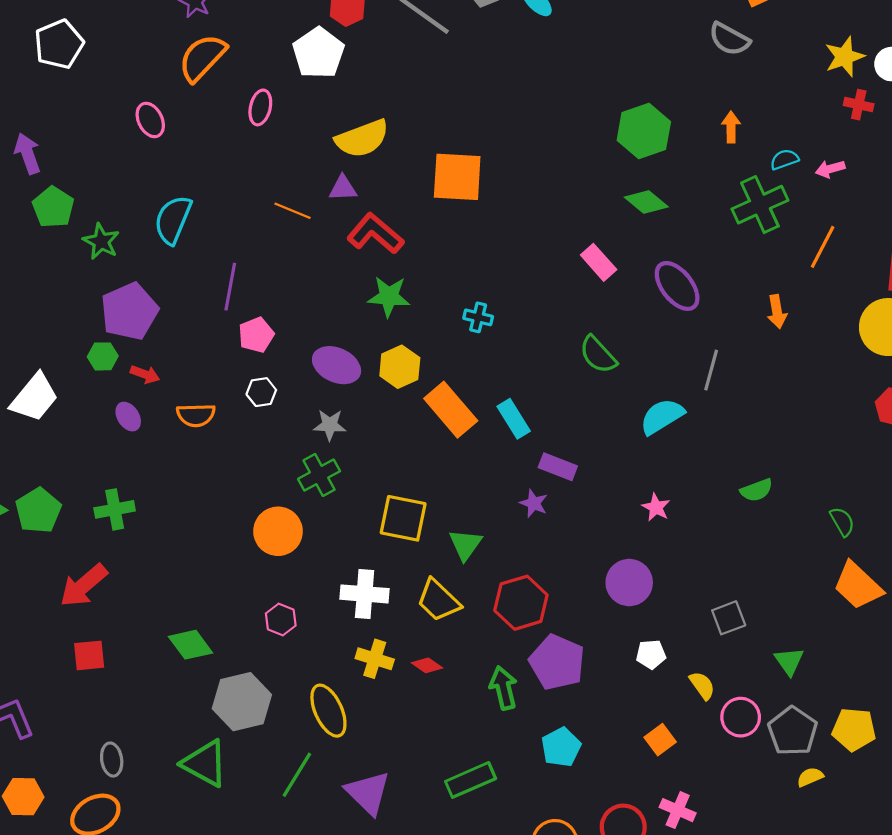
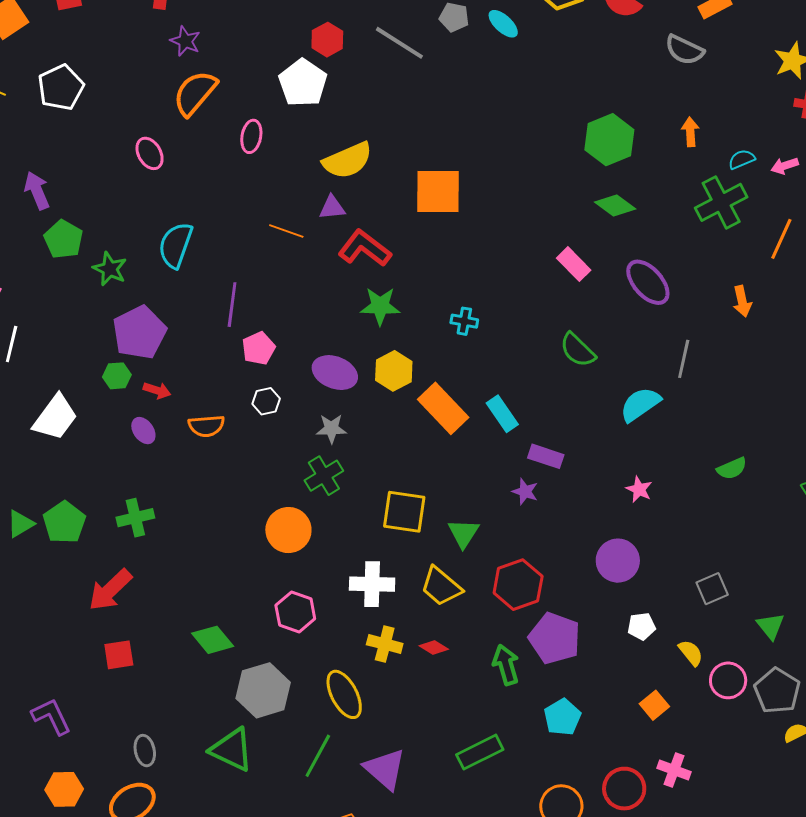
pink hexagon: (281, 619) -> (295, 612), size x1.4

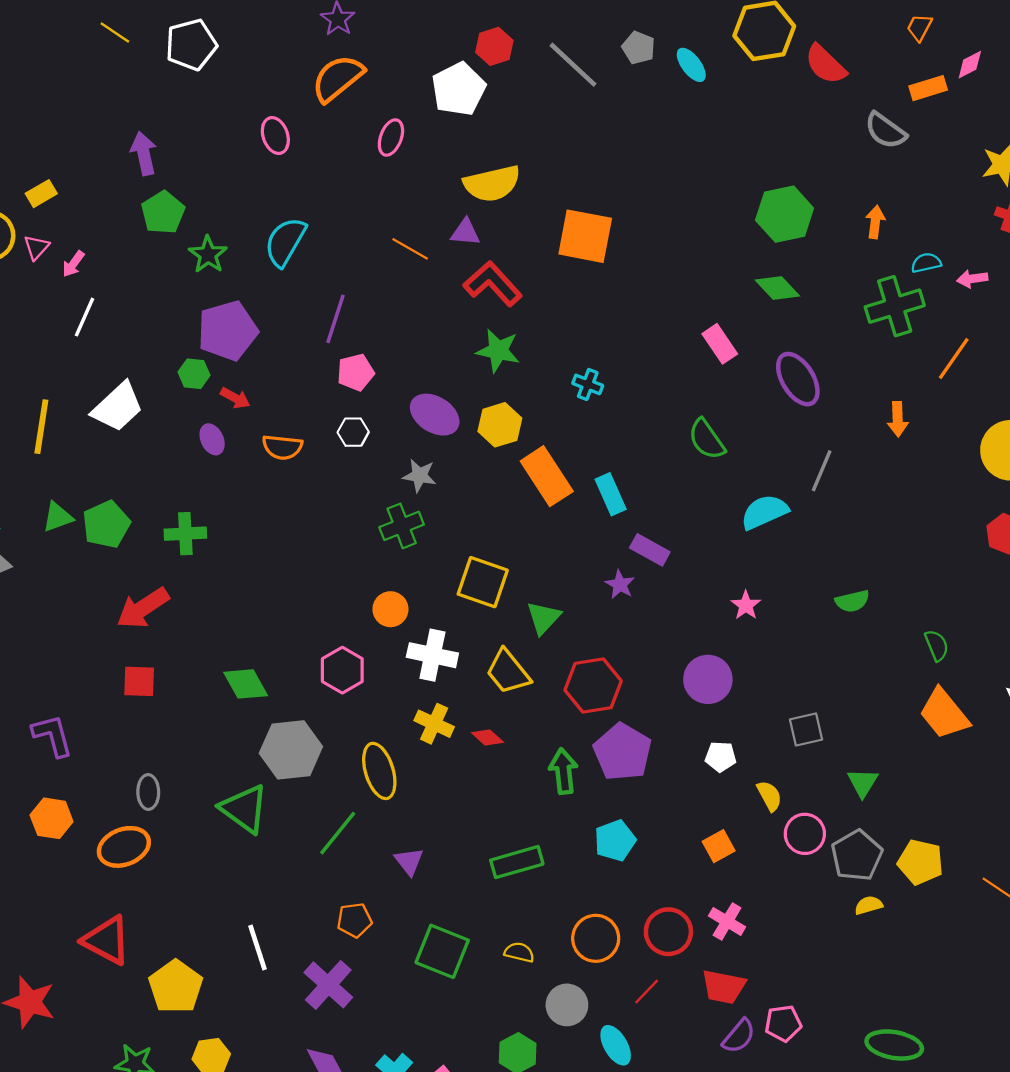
orange circle: (288, 530) -> (390, 609), moved, size x0.7
purple triangle: (385, 769) -> (409, 861), size x0.6

